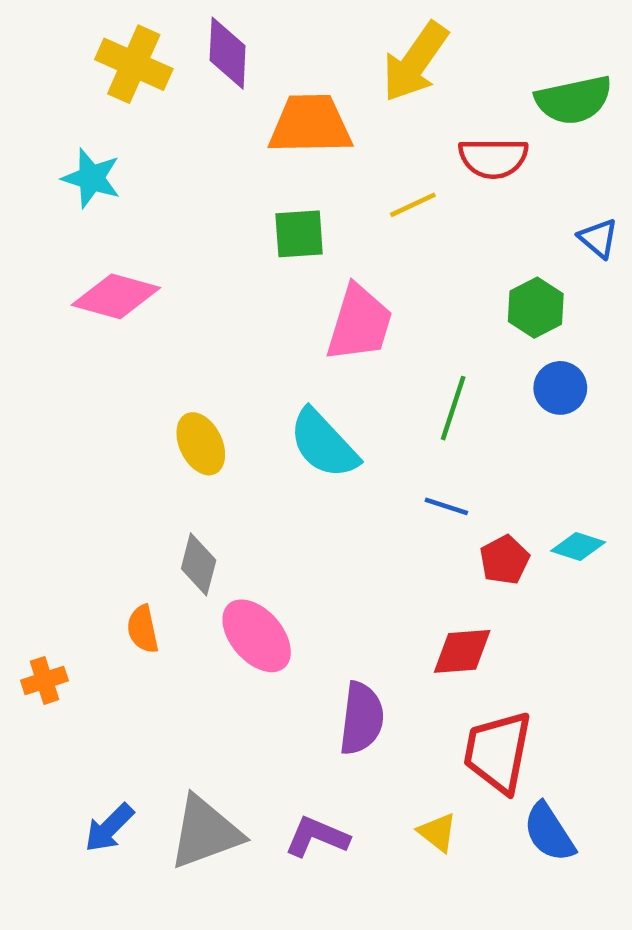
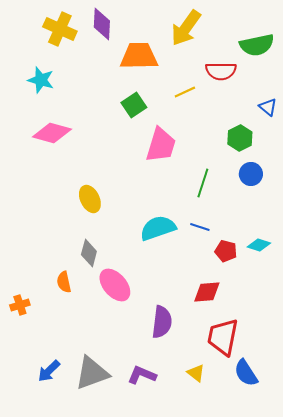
green square: (299, 234) -> (134, 105), turned -30
cyan semicircle: (324, 444) -> (158, 228), moved, turned 114
red pentagon: (504, 560) -> (226, 251), turned -30

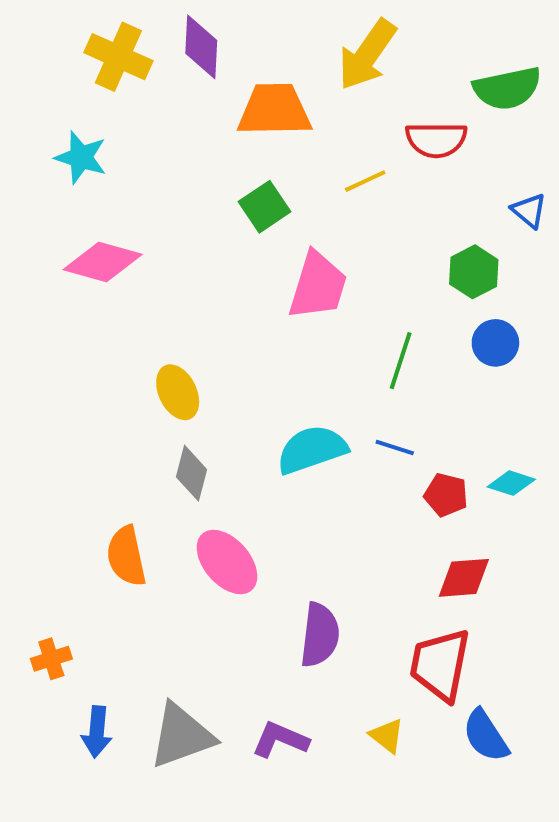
gray diamond: (89, 253) -> (191, 473), moved
orange semicircle: (64, 282) -> (126, 556), size x1.4
red diamond: (207, 292) -> (464, 578), moved
orange cross: (20, 305) -> (51, 659), moved
blue arrow: (49, 371) -> (97, 732), turned -40

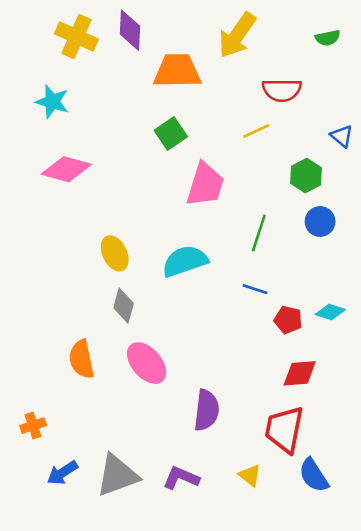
green semicircle: (507, 88) -> (328, 38), moved, size x0.6
yellow line: (365, 181) -> (256, 131), moved
cyan semicircle: (312, 449) -> (185, 261), moved
blue arrow: (97, 732) -> (62, 473), turned 52

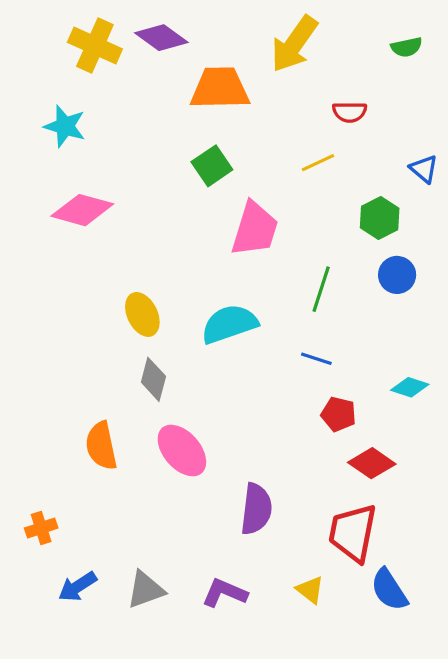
purple diamond: (130, 30) -> (161, 38), turned -57
red semicircle: (282, 90) -> (350, 112), size x0.7
red pentagon: (288, 320) -> (339, 414), moved
red diamond: (300, 373) -> (372, 463), turned 39
gray triangle: (117, 475) -> (146, 590), size x0.7

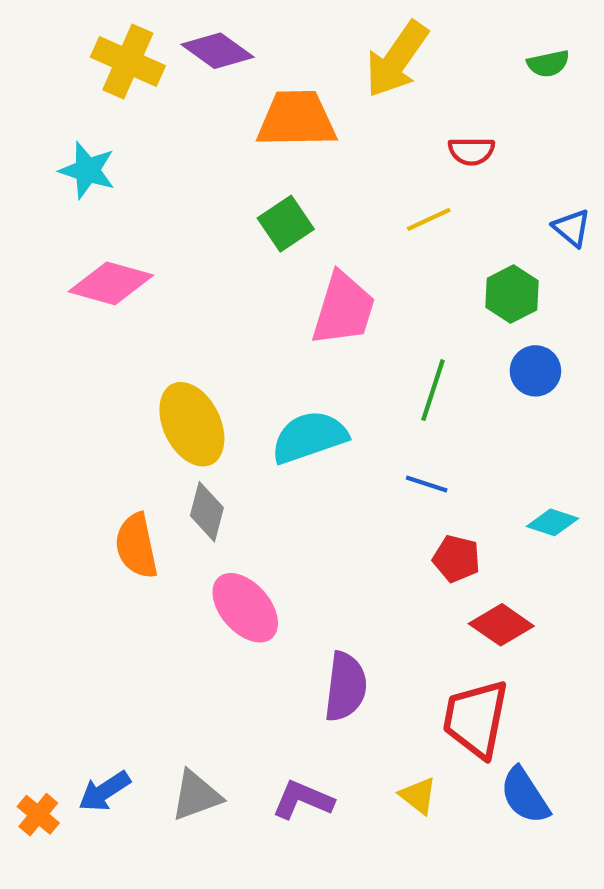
yellow ellipse: (142, 314) -> (192, 424), size x1.4
orange semicircle: (101, 446) -> (136, 546), moved
orange cross: (41, 528) -> (38, 815), moved, turned -32

